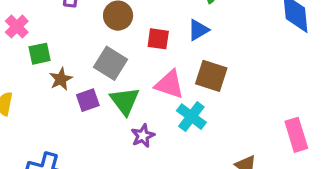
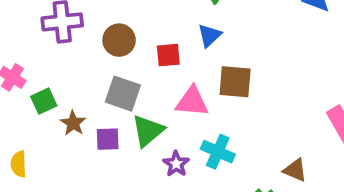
purple square: (88, 100) -> (108, 139), turned 30
green triangle: (125, 101) -> (148, 131), turned 40
cyan cross: (191, 117) -> (218, 152), moved

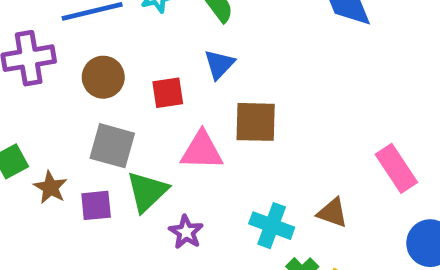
cyan cross: (218, 152) -> (272, 226), moved
brown triangle: (295, 170) -> (332, 213), moved

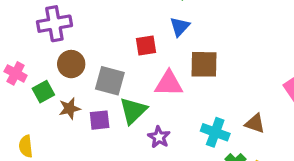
brown circle: (103, 77) -> (71, 64), moved
brown star: (50, 187) -> (70, 109), turned 30

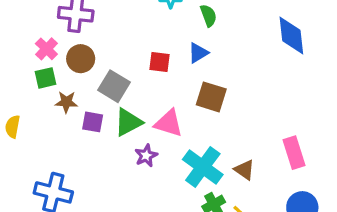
pink cross: (16, 73) -> (46, 49), moved
pink triangle: (169, 83) -> (169, 123), moved
cyan cross: (215, 132) -> (203, 167), size x1.4

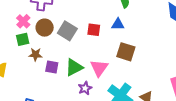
blue triangle: (198, 53) -> (118, 24), turned 32
gray square: (114, 86) -> (67, 31), moved
pink triangle: (169, 123) -> (99, 68), turned 48

